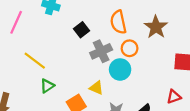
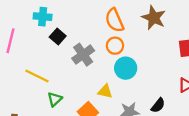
black square: (81, 30) -> (58, 37), moved
orange circle: (130, 48) -> (115, 46), moved
gray cross: (101, 51) -> (83, 55), moved

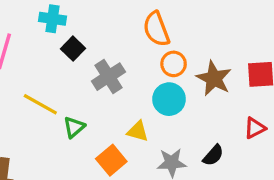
brown star: (154, 18) -> (214, 78), moved
orange circle: (115, 46) -> (174, 64), moved
green triangle: (55, 99) -> (74, 127), moved

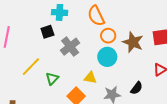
cyan cross: (52, 19) -> (60, 12), moved
black square: (73, 49) -> (47, 32), turned 32
yellow line: (40, 104) -> (31, 67), turned -70

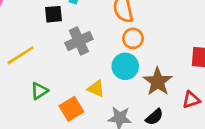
brown star: (133, 42) -> (158, 82), moved
green triangle: (52, 79) -> (39, 91), moved

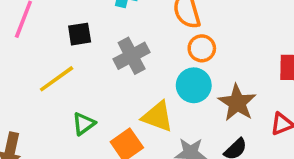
black square: (54, 14) -> (80, 34), moved
yellow triangle: (96, 89) -> (157, 117), size x1.4

